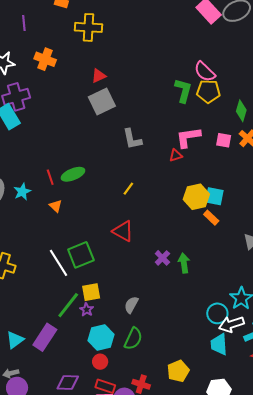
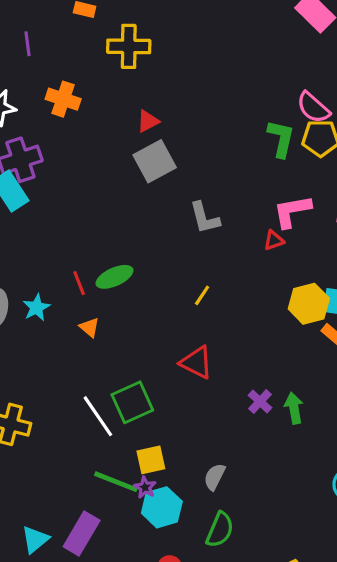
green line: (68, 305) -> (116, 482), turned 76
cyan hexagon: (101, 337) -> (162, 507), moved

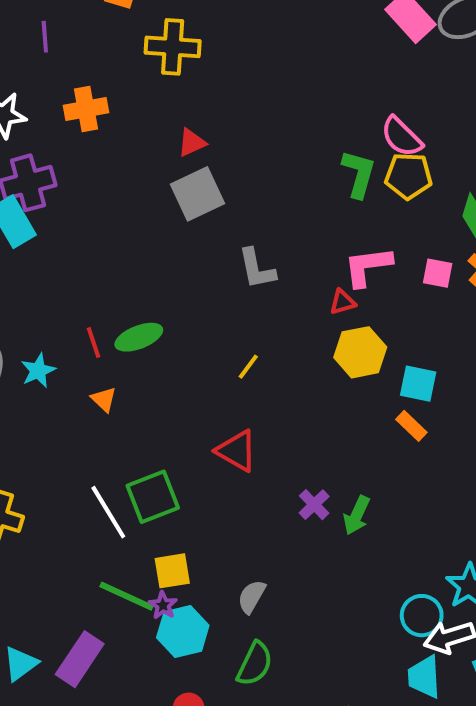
orange cross: (63, 99) -> (86, 109), turned -32
yellow hexagon: (309, 304) -> (360, 352), moved
green arrow: (294, 408) -> (357, 515), turned -148

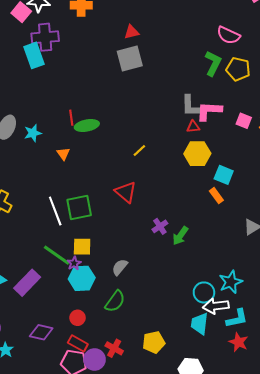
pink semicircle: (402, 137) -> (228, 35), moved, turned -30
gray L-shape: (257, 269) -> (190, 106), moved
red line: (94, 343) -> (71, 118), moved

